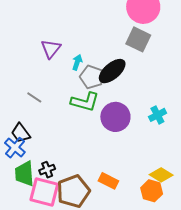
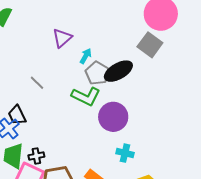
cyan cross: (157, 115) -> (125, 153), moved, turned 30

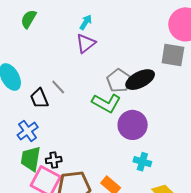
gray square: (150, 45) -> (173, 55), turned -30
cyan arrow: (86, 56) -> (86, 22), moved
black trapezoid: (17, 115) -> (39, 98), moved

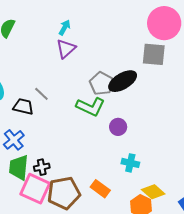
black trapezoid: (39, 98) -> (23, 107), turned 130
purple circle: (133, 125) -> (118, 127), size x0.6

